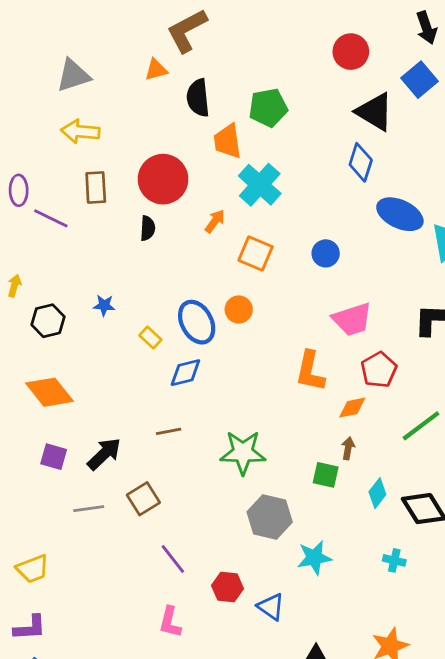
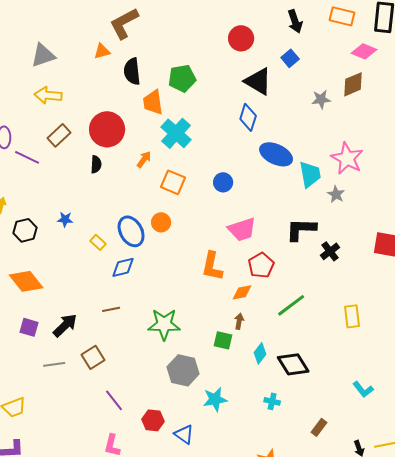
blue square: (420, 80) -> (290, 58), size x0.7
brown rectangle: (96, 188) -> (59, 135), turned 50

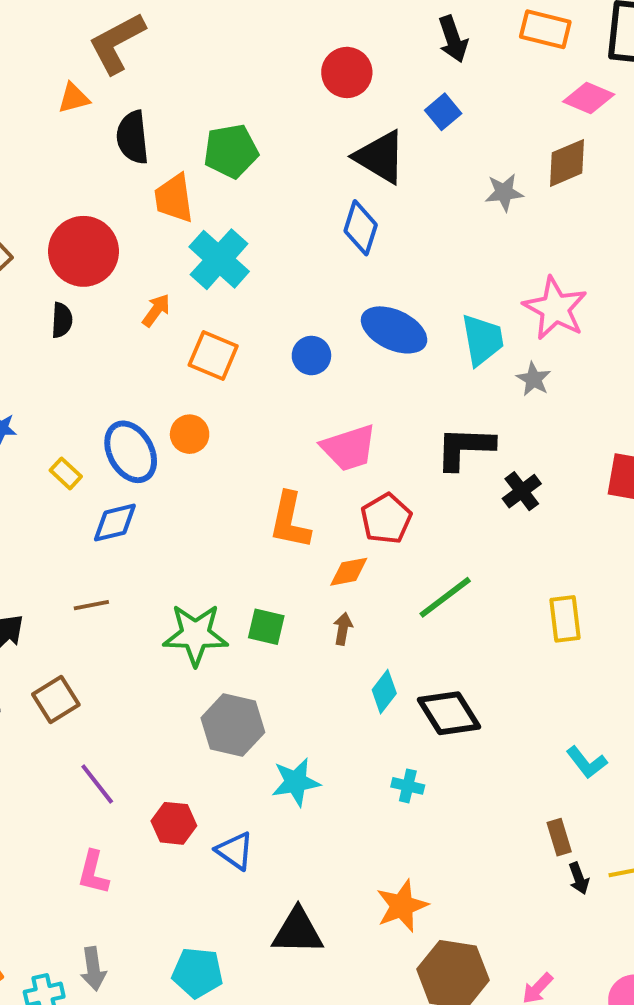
blue ellipse: (276, 154) -> (394, 330), moved
green square: (223, 340) -> (266, 627), moved
brown rectangle: (319, 427) -> (559, 837), moved, turned -54

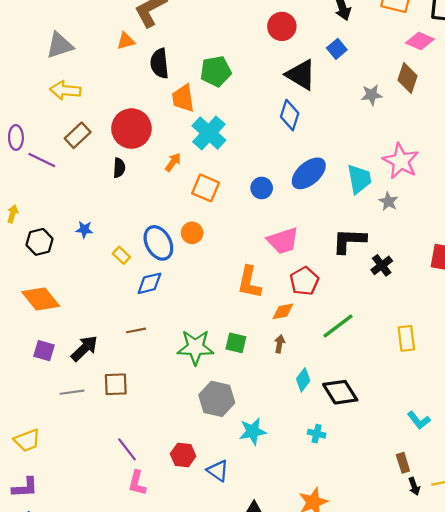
brown diamond: (567, 163) -> (407, 78), turned -48
blue ellipse: (394, 330) -> (309, 173), turned -66
brown square: (56, 699) -> (116, 384), turned 30
purple line: (97, 784) -> (127, 449), moved

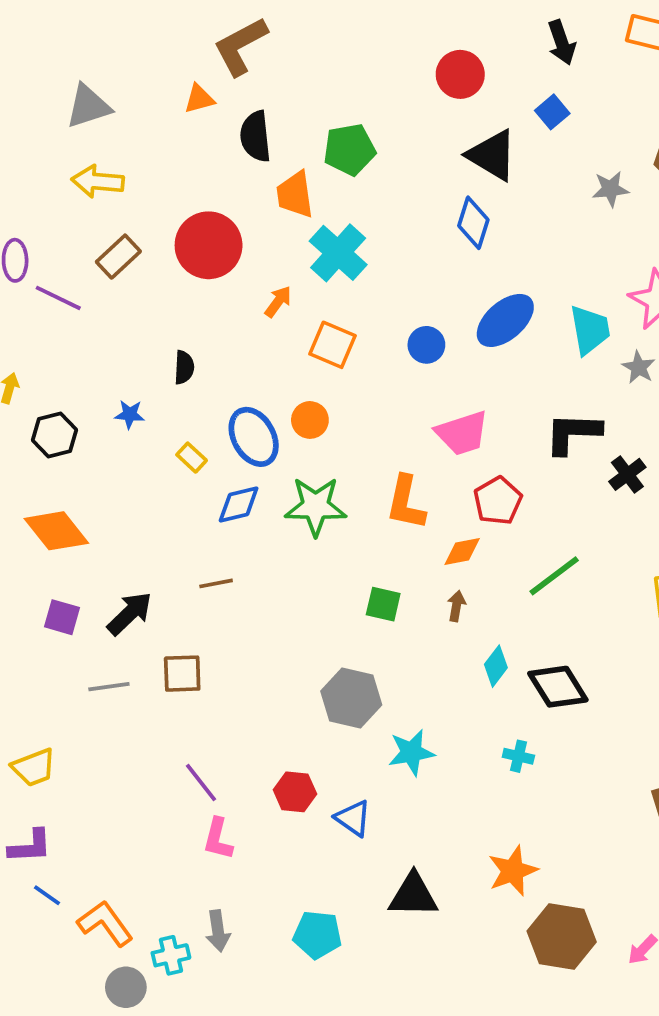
black semicircle: (119, 168) -> (184, 367), moved
green star: (195, 347) -> (316, 506), moved

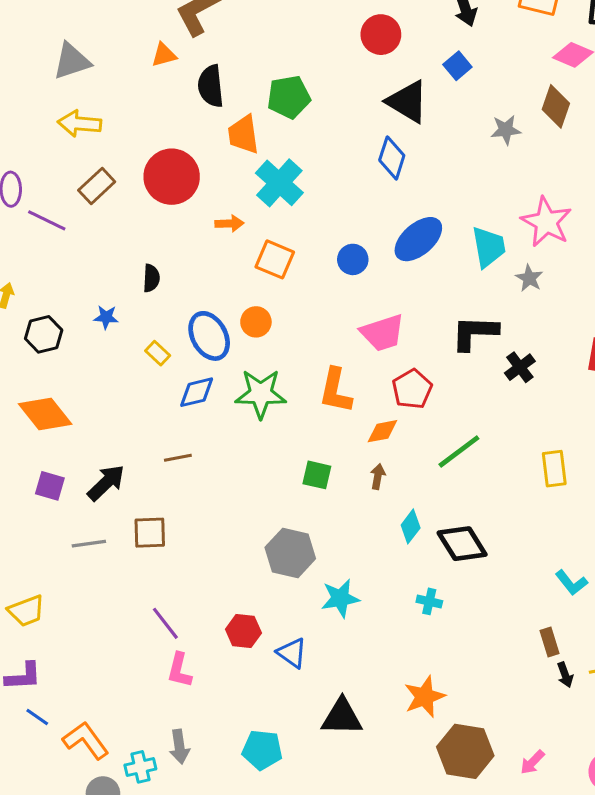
orange arrow: (278, 302) -> (229, 224), turned 52

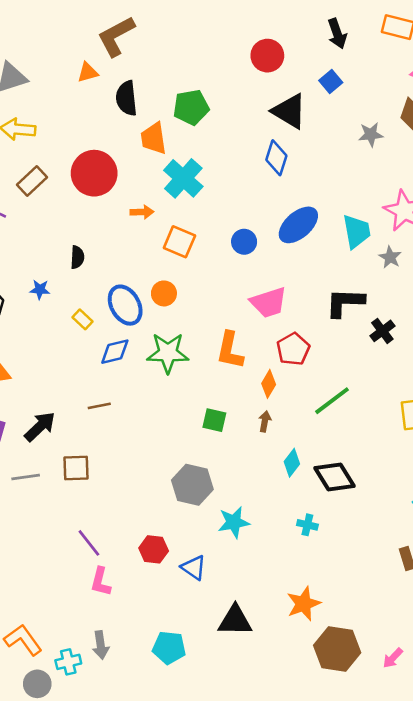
orange diamond: (382, 431) -> (269, 384), turned -48

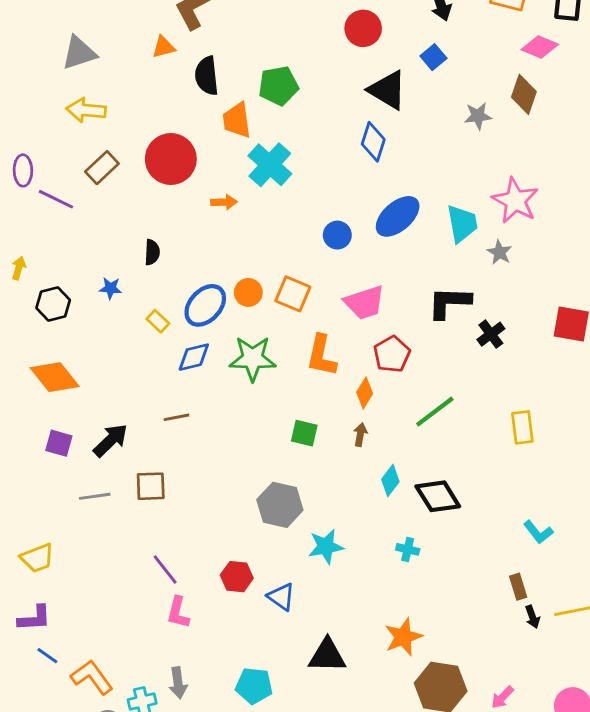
orange square: (179, 242) -> (293, 294), moved
blue ellipse: (125, 305) -> (205, 305), turned 72

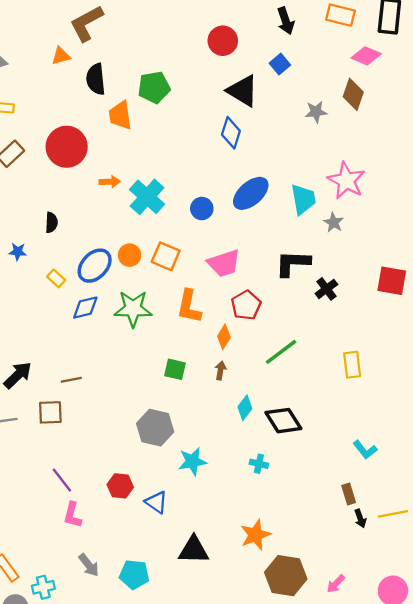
cyan cross: (270, 165) -> (147, 197), moved
brown line: (177, 417) -> (71, 380), moved
gray arrow: (178, 683) -> (89, 565), moved, turned -30

